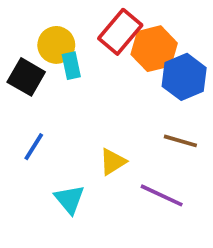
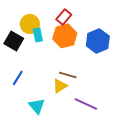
red rectangle: (120, 32) -> (64, 17), size x0.7
orange hexagon: (154, 49) -> (65, 36), moved
brown line: (180, 141) -> (68, 75), moved

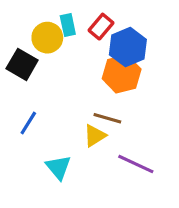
cyan rectangle: (38, 35) -> (68, 25), moved
orange hexagon: (65, 36) -> (122, 74), moved
blue hexagon: (98, 41) -> (128, 47), moved

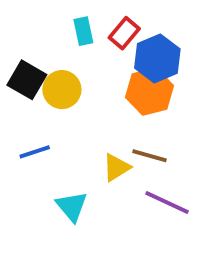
yellow circle: (47, 38) -> (62, 90), moved
brown line: (107, 118) -> (150, 156), moved
blue line: (28, 123) -> (35, 152), turned 40

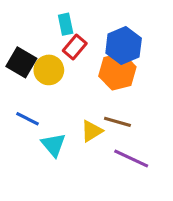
red rectangle: (124, 33) -> (75, 47), moved
blue line: (35, 152) -> (27, 119), turned 45
cyan triangle: (72, 206) -> (53, 145), moved

